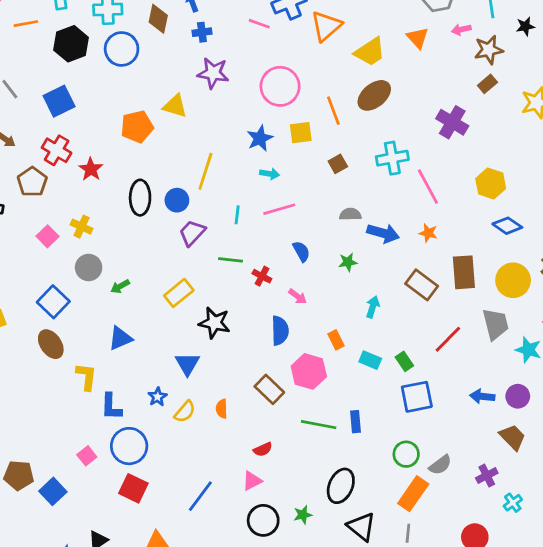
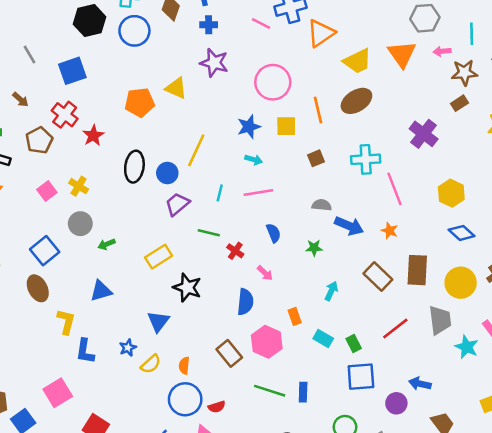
orange triangle: (418, 38) -> (402, 54), size x1.4
purple circle: (518, 396) -> (396, 403), moved
blue circle: (129, 446) -> (185, 399), moved
pink square: (87, 456) -> (58, 393), size x1.6

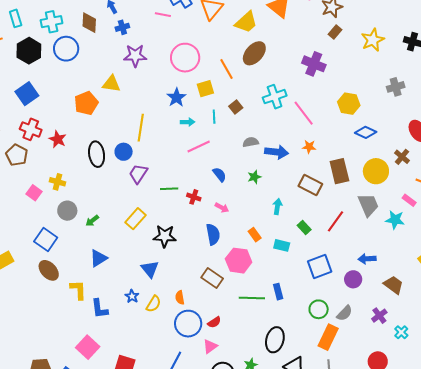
cyan line: (220, 193) -> (214, 117), moved
green rectangle: (354, 343) -> (304, 228), moved

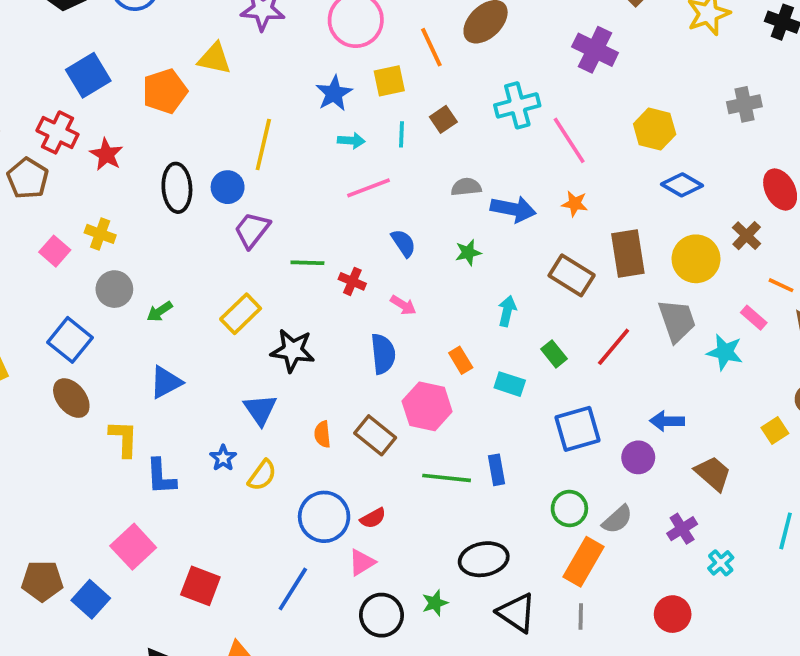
blue square: (27, 94) -> (88, 75), moved
orange semicircle: (180, 298) -> (322, 434), moved
black ellipse: (275, 340) -> (484, 559), turned 60

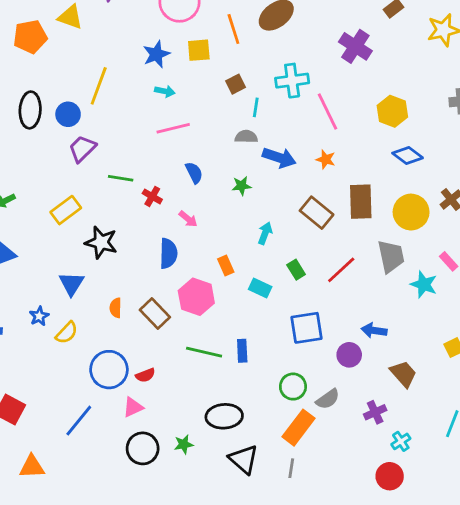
cyan line: (401, 134) -> (256, 107), moved
red circle: (673, 614) -> (390, 476), moved

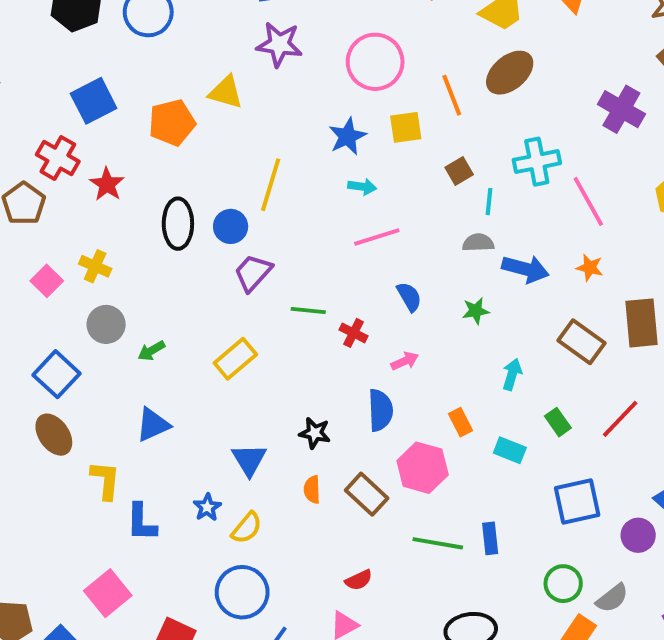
pink arrow: (188, 219) -> (405, 361), turned -60
black star: (101, 242) -> (315, 433), moved, size x0.7
blue circle: (109, 370) -> (242, 592), moved

